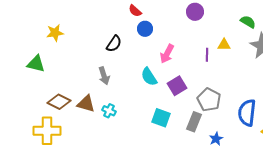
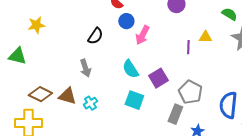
pink arrow: (167, 54) -> (142, 35), moved
cyan cross: (109, 111) -> (90, 103), turned 32
cyan square: (161, 118) -> (134, 100), moved

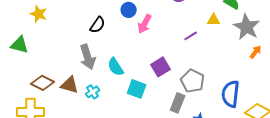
yellow star: (36, 25) -> (39, 14), turned 30
yellow triangle: (205, 37) -> (214, 20), moved
purple line: (188, 47) -> (191, 36), turned 56
gray arrow: (85, 68) -> (88, 57), size x1.4
cyan semicircle: (130, 69) -> (116, 67), moved

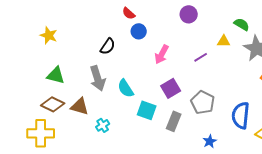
pink arrow: (145, 24) -> (162, 54), moved
green triangle: (20, 45) -> (56, 75), moved
cyan cross: (93, 92) -> (103, 125), moved
gray rectangle: (178, 103) -> (174, 121), moved

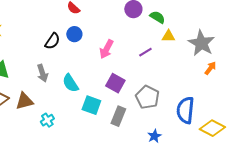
green semicircle: (242, 24) -> (157, 17), moved
blue circle: (139, 31) -> (74, 34), moved
gray arrow: (98, 78) -> (42, 73), size x0.7
purple square: (171, 88) -> (115, 83), turned -30
brown triangle: (80, 106) -> (24, 101), turned -30

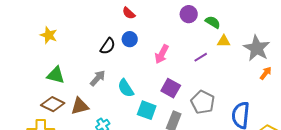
gray arrow: (42, 73) -> (98, 78), turned -120

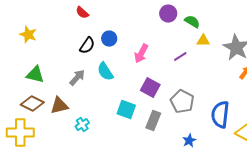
red semicircle: (129, 13) -> (82, 13), moved
cyan semicircle: (126, 88) -> (105, 72), moved

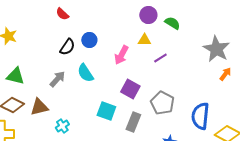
yellow triangle: (203, 41) -> (144, 40), moved

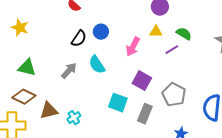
green semicircle: (172, 23) -> (184, 34), moved
brown triangle: (39, 107) -> (49, 111), moved

